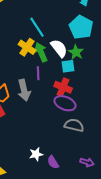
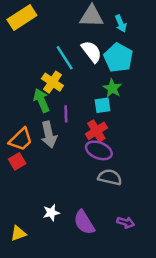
white semicircle: (59, 48) -> (92, 52), moved
green arrow: (41, 52) -> (41, 100), moved
red cross: (63, 87) -> (96, 131), turned 36
white star: (36, 154) -> (51, 213), moved
purple semicircle: (53, 162) -> (84, 222), size x1.5

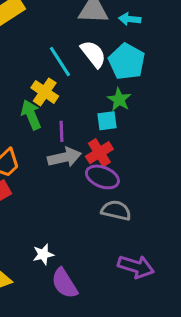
cyan arrow: (121, 24) -> (130, 19), turned 119
gray arrow: (49, 135) -> (64, 157), moved, turned -90
purple semicircle: (84, 222) -> (64, 283), moved
purple arrow: (126, 222) -> (136, 267), size x1.6

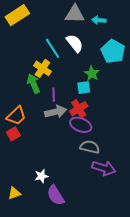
cyan pentagon: (127, 62) -> (113, 51), moved
purple arrow: (136, 267) -> (104, 168), moved

